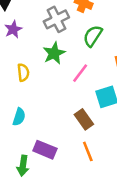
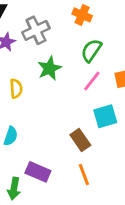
gray cross: (56, 19) -> (36, 30), moved
pink line: (80, 73) -> (92, 81), moved

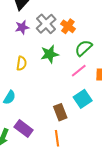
orange cross: (82, 15) -> (68, 26), moved
gray cross: (36, 30) -> (46, 24), turned -30
cyan square: (105, 116) -> (83, 99), turned -30

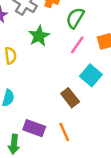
orange line: (57, 138) -> (64, 132), moved

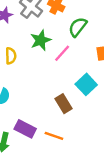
pink line: (77, 45) -> (62, 53), moved
orange line: (64, 132) -> (54, 136), turned -54

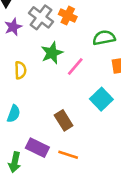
green semicircle: (78, 27) -> (104, 38), moved, turned 42
brown rectangle: (63, 104) -> (64, 120), moved

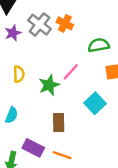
green star: (52, 53) -> (49, 85), moved
brown rectangle: (64, 120) -> (59, 123), turned 30

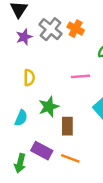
pink line: (71, 72) -> (80, 76), turned 42
green star: (49, 85) -> (49, 107), moved

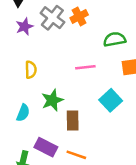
orange cross: (76, 29) -> (79, 16), turned 35

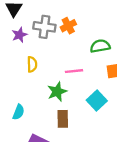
gray cross: (52, 18) -> (44, 27), turned -30
yellow semicircle: (31, 70) -> (32, 64), moved
green star: (52, 100) -> (57, 92), moved

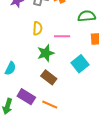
yellow semicircle: (32, 64) -> (38, 28), moved
brown rectangle: (63, 119) -> (49, 77), turned -56

